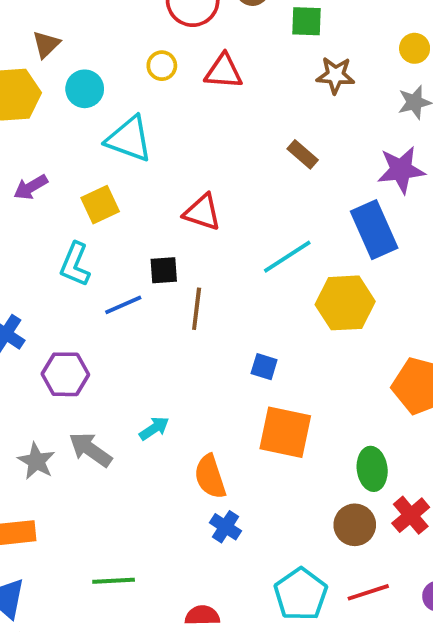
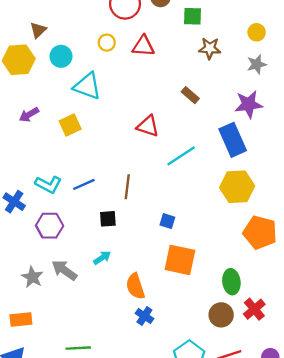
red triangle: (202, 212) -> (148, 126), moved
cyan L-shape: (75, 264) -> (48, 184), moved, turned -85
black square: (164, 270) -> (108, 219), moved
yellow hexagon: (345, 303) -> (237, 187), moved

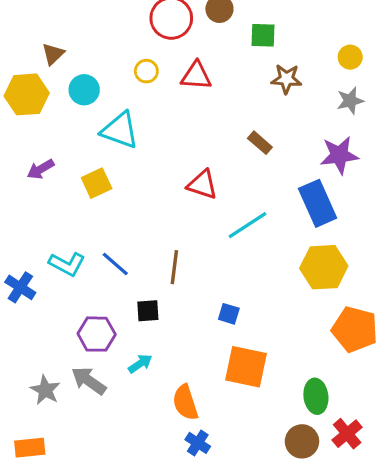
blue line: (84, 184) -> (115, 264), turned 65
purple hexagon: (50, 226) -> (97, 334), moved

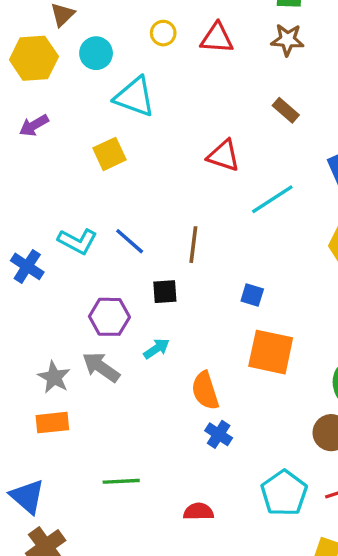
brown star: (286, 79) -> (287, 40), moved
purple arrow: (41, 169) -> (34, 125), moved
orange rectangle: (30, 448) -> (52, 423), moved

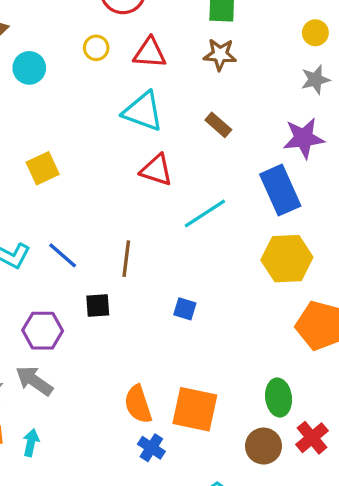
cyan triangle: (135, 97) -> (143, 111), moved
cyan arrow: (156, 349) -> (31, 443), moved, turned -44
orange square: (271, 352) -> (195, 409), moved

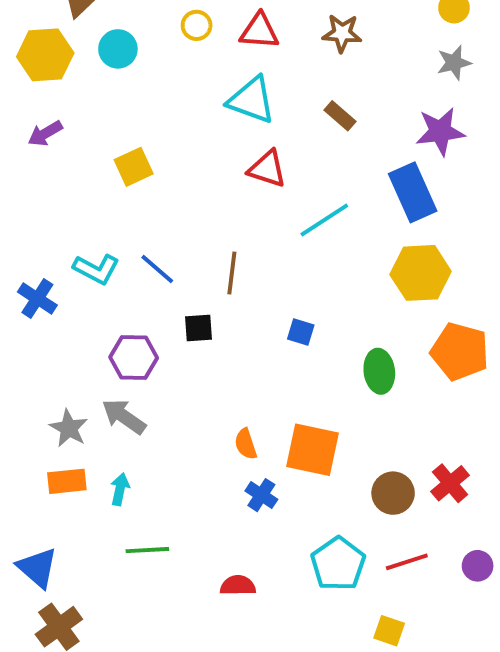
green ellipse: (279, 398) -> (379, 371), moved
orange semicircle: (138, 404) -> (246, 444), size x0.7

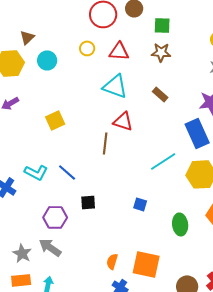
cyan line: (324, 220) -> (163, 161), moved
brown line: (232, 273) -> (105, 143), moved
orange semicircle: (246, 444) -> (112, 261), turned 35

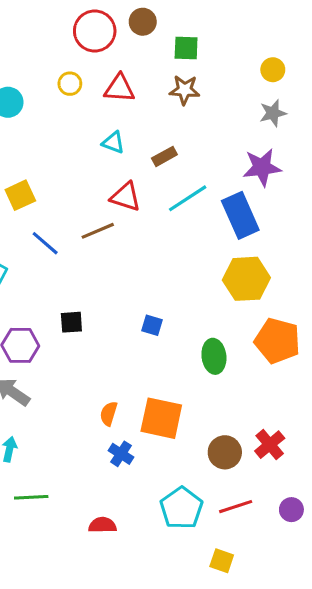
cyan triangle: (115, 86) -> (113, 143), size x0.6
brown rectangle: (160, 94) -> (164, 156), moved, turned -70
brown line: (105, 143) -> (98, 231), turned 60
cyan line: (163, 161) -> (188, 198), moved
blue line: (67, 172) -> (45, 243), moved

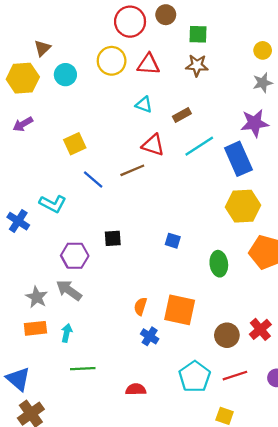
yellow circle: (70, 84) -> (112, 61), size x1.6

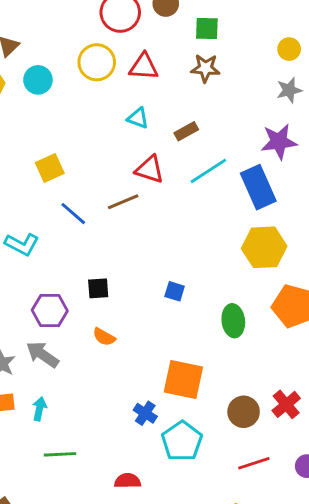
orange semicircle: (140, 306) -> (104, 337), moved, turned -78
cyan pentagon: (195, 377) -> (182, 441), moved

